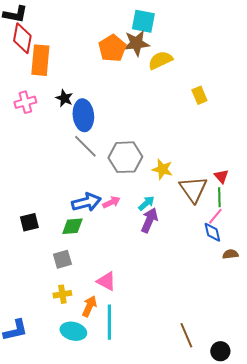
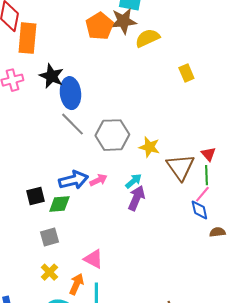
black star: (64, 98) -> (51, 76), size x1.4
black square: (29, 222) -> (35, 196), moved
yellow cross: (62, 294) -> (49, 272), turned -36

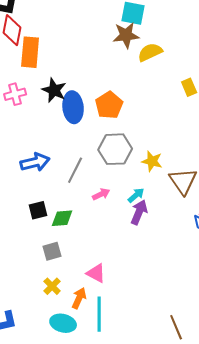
orange pentagon: (99, 26) -> (109, 105), moved
gray line: (72, 124) -> (75, 170), moved, turned 72
blue arrow: (73, 180) -> (35, 162), moved

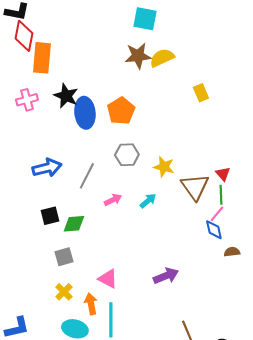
brown star: (126, 35) -> (138, 56), moved
gray hexagon: (115, 149) -> (127, 155), size x0.7
purple arrow: (139, 212) -> (166, 276), moved, turned 45
orange arrow: (79, 298) -> (91, 304), turned -35

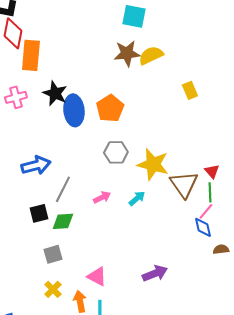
yellow star: (164, 167) -> (153, 164), size x1.5
gray line: (87, 176) -> (63, 189), moved

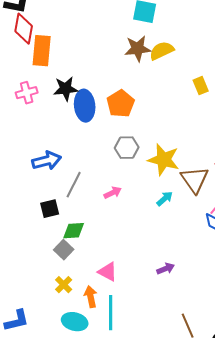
black star: (55, 93) -> (66, 89), turned -30
cyan arrow: (137, 198) -> (165, 199), moved
green diamond: (63, 221) -> (74, 231), moved
gray square: (53, 254) -> (64, 250), turned -30
purple arrow: (155, 273) -> (166, 269), size x0.7

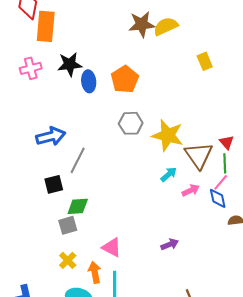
blue ellipse: (85, 106) -> (89, 81), size x0.7
pink arrow: (113, 193) -> (191, 190), moved
gray square: (64, 250) -> (68, 225), turned 30

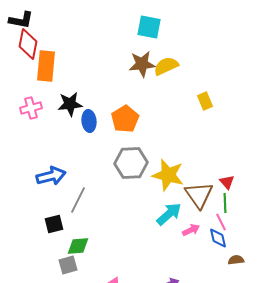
gray hexagon: (131, 123) -> (131, 163), size x1.4
cyan arrow: (169, 174) -> (169, 214), size x1.5
pink line: (221, 182) -> (221, 222), turned -66

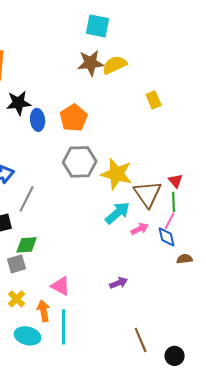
pink line: (221, 222) -> (170, 221), turned 54

